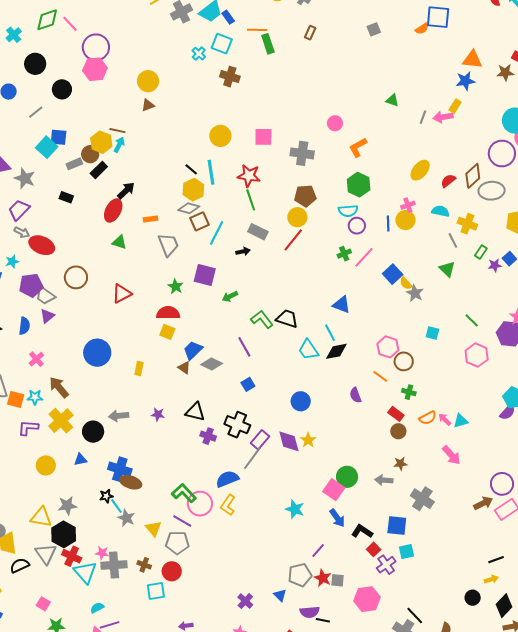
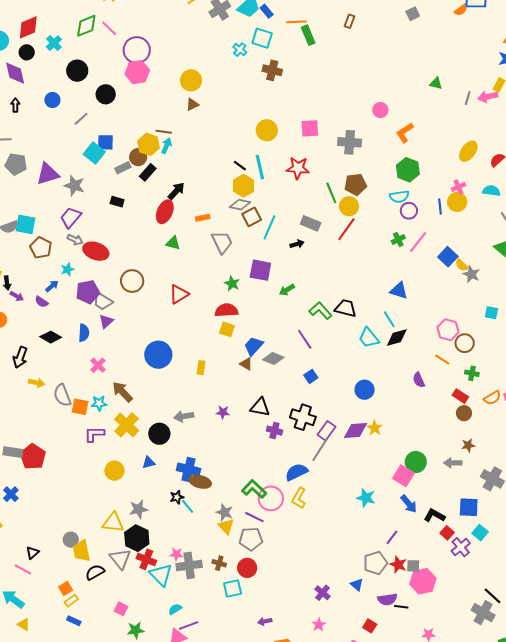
green line: (251, 200) -> (331, 193), moved
purple diamond: (289, 441) -> (356, 431), turned -75
gray star: (126, 518) -> (224, 512), moved
cyan square: (406, 551) -> (480, 533), turned -35
pink hexagon: (367, 599) -> (423, 581), moved

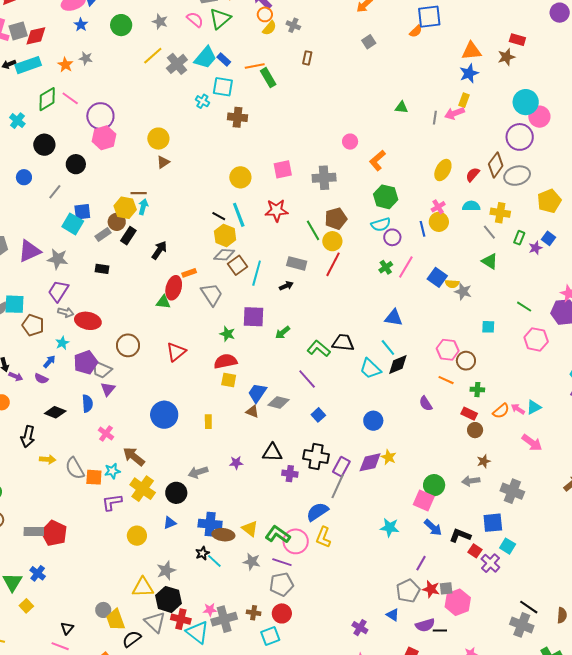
red ellipse: (165, 212) -> (174, 288), moved
yellow semicircle: (462, 265) -> (452, 284), turned -32
yellow triangle: (226, 526) -> (250, 529), moved

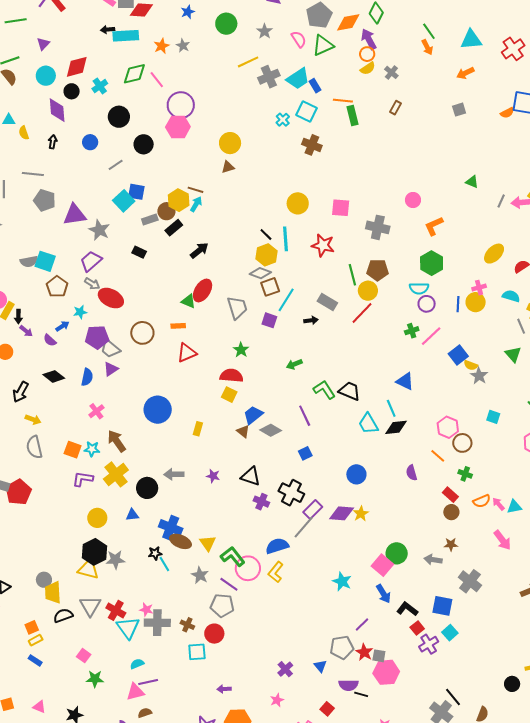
orange rectangle: (189, 273) -> (178, 326), moved
purple square: (254, 317) -> (269, 320), moved, size x0.7
gray semicircle: (75, 468) -> (34, 447), moved
black hexagon: (168, 599) -> (94, 552), moved

